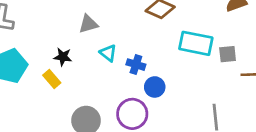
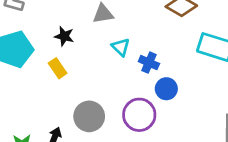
black star: (63, 57) -> (64, 36), moved

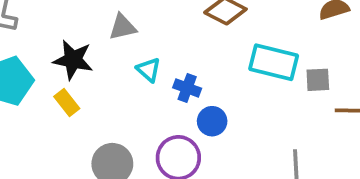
black star: (64, 36) -> (73, 60), size x1.5

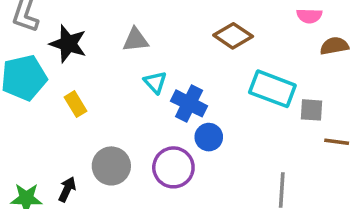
black star: (73, 60) -> (68, 44), moved
blue cross: (187, 88) -> (189, 103), size x1.4

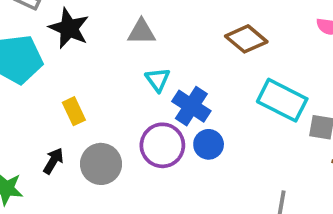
yellow rectangle: (76, 104) -> (74, 111), moved
purple circle: (173, 167) -> (162, 145), moved
black arrow: (67, 189) -> (53, 161), moved

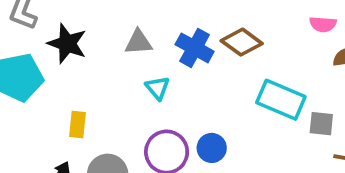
blue cross: (191, 106) -> (195, 48), moved
yellow rectangle: (74, 111) -> (77, 125), turned 35

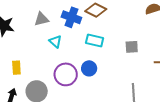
cyan rectangle: (281, 100) -> (95, 41), moved, size x0.7
gray square: (321, 124) -> (132, 47), moved

